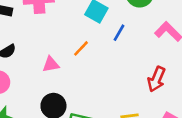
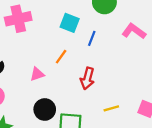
red arrow: (156, 79) -> (87, 78), moved

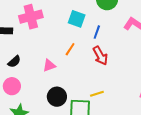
red arrow: (87, 78) -> (100, 56), moved, turned -42
yellow line: (111, 108) -> (97, 94), moved

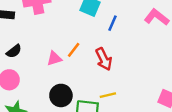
orange line: (70, 49) -> (74, 50), moved
red arrow: (100, 56) -> (104, 59), moved

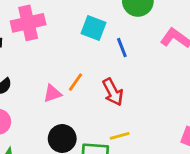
blue line: (113, 23) -> (122, 48), turned -42

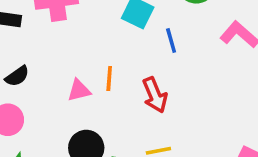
orange line: (76, 82) -> (109, 79), turned -36

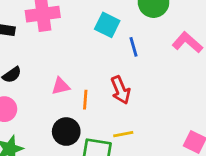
orange line: (109, 79) -> (85, 100), moved

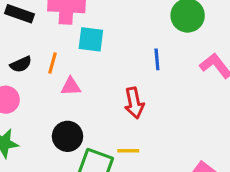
cyan square: (107, 25) -> (91, 39), moved, turned -30
orange line: (85, 100) -> (52, 63), moved

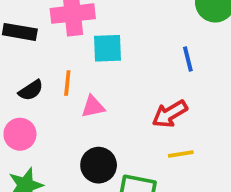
red arrow: (134, 103) -> (170, 114), turned 80
yellow line: (128, 151) -> (181, 154), moved

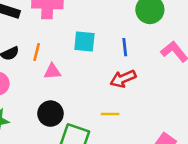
cyan square: (107, 48) -> (84, 41), moved
red arrow: (170, 114) -> (123, 79), moved

